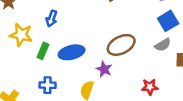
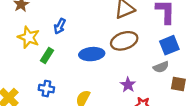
brown ellipse: (121, 45) -> (124, 41), moved
blue ellipse: (72, 52) -> (92, 54), moved
purple star: (104, 69) -> (128, 85), moved

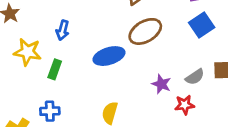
gray semicircle: (161, 67) -> (195, 77), moved
blue cross: (46, 89) -> (50, 111), moved

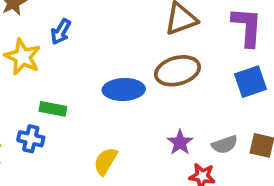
blue arrow: (63, 30) -> (61, 32), moved
green rectangle: (55, 69) -> (53, 109), moved, turned 66

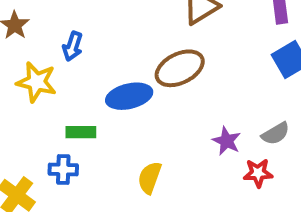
brown ellipse: (178, 71) -> (180, 68), moved
blue ellipse: (124, 89) -> (129, 96), moved

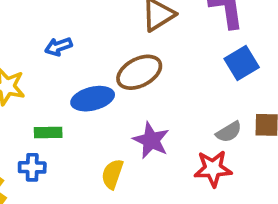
blue arrow: (73, 46) -> (58, 47), moved, turned 52
purple star: (227, 141) -> (151, 140), moved, size x1.4
red star: (258, 173) -> (213, 169), size x1.4

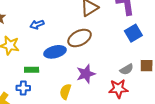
purple star: (151, 140) -> (86, 74), turned 30

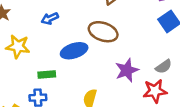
brown ellipse: (80, 38) -> (103, 32), turned 50
purple star: (86, 74) -> (127, 70), moved

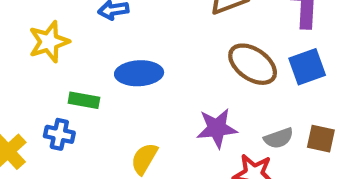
brown ellipse: (103, 32) -> (253, 64), moved
yellow star: (18, 46) -> (49, 42), turned 30

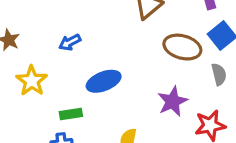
gray semicircle: (279, 138) -> (219, 74), moved, turned -65

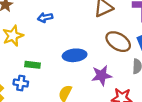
blue ellipse: (104, 81) -> (75, 55), moved

